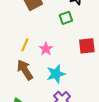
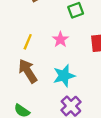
pink star: (46, 49) -> (60, 39), moved

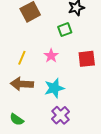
brown arrow: (28, 71) -> (22, 84), turned -55

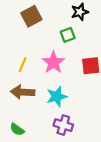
pink star: (51, 56) -> (53, 62), size x1.5
purple cross: (61, 115) -> (63, 125), turned -30

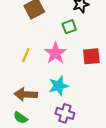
brown arrow: (23, 92) -> (26, 94), moved

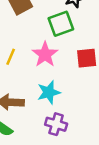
green square: (69, 27) -> (61, 24), size x1.5

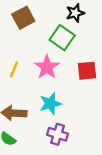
green square: (61, 24) -> (62, 38), turned -35

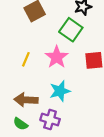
purple cross: (58, 134) -> (50, 120), moved

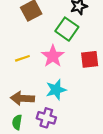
yellow line: (26, 59) -> (22, 58), turned 48
green semicircle: (20, 124) -> (17, 122), turned 64

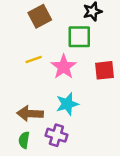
green square: (67, 29) -> (79, 37), turned -35
yellow line: (22, 58) -> (34, 60), moved

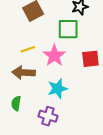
brown arrow: (30, 114) -> (24, 73), moved
green semicircle: (24, 140) -> (16, 103), moved

